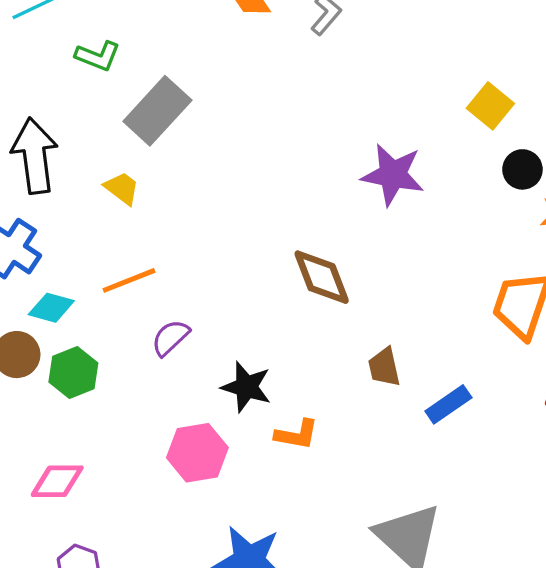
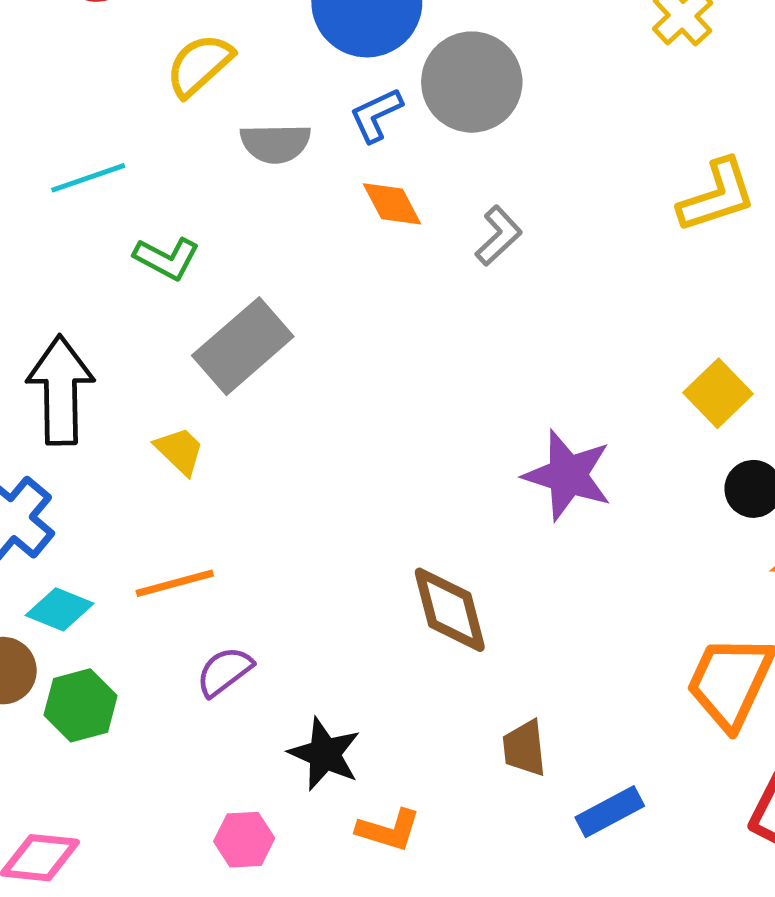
pink hexagon: (197, 453) -> (244, 840), size x0.7

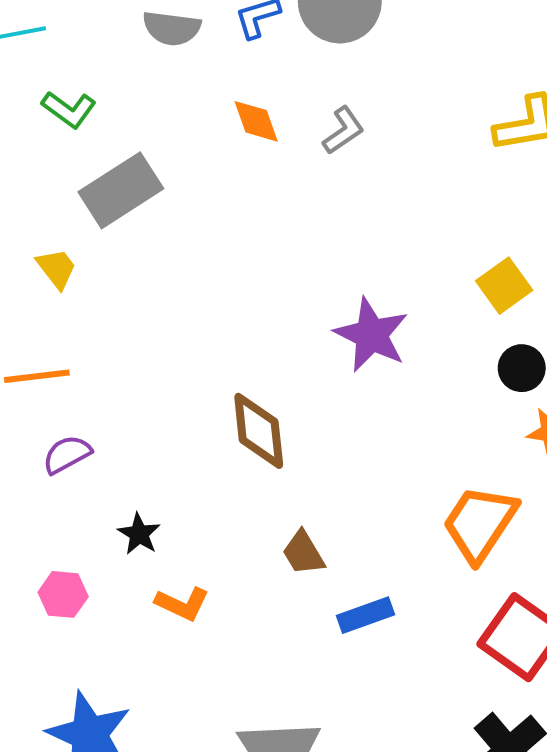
orange diamond: (392, 204) -> (256, 121), moved
brown trapezoid: (524, 748) -> (303, 553), turned -33
black star: (325, 754) -> (139, 534), size x0.7

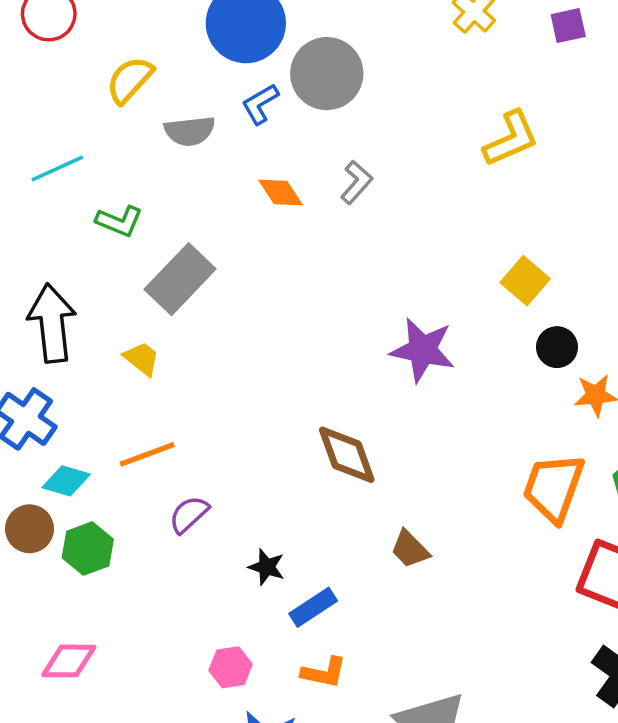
pink hexagon: (63, 594) -> (231, 667), moved
orange L-shape: (182, 604) -> (324, 673), moved
blue rectangle: (366, 615) -> (313, 607), moved

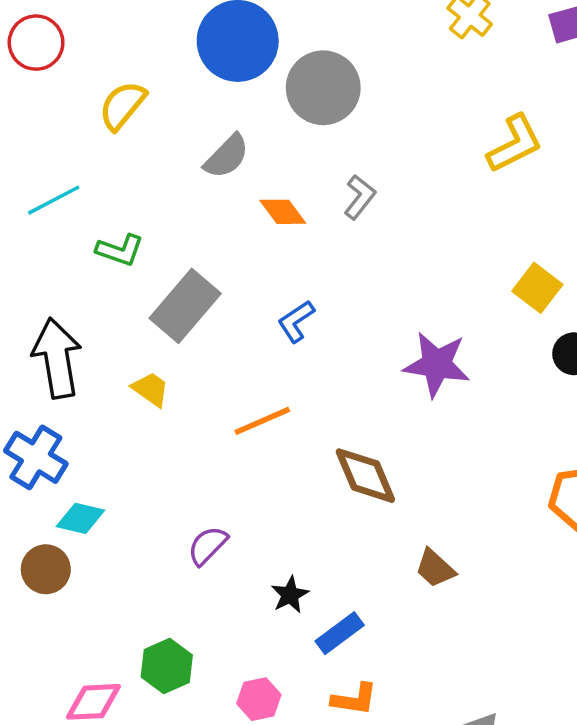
blue L-shape: (260, 104) -> (296, 321), moved
gray semicircle: (190, 131) -> (227, 156), moved, turned -36
orange line: (147, 454) -> (262, 421), moved
green hexagon: (88, 549) -> (167, 666), moved
black star: (267, 567) -> (290, 595), turned 30

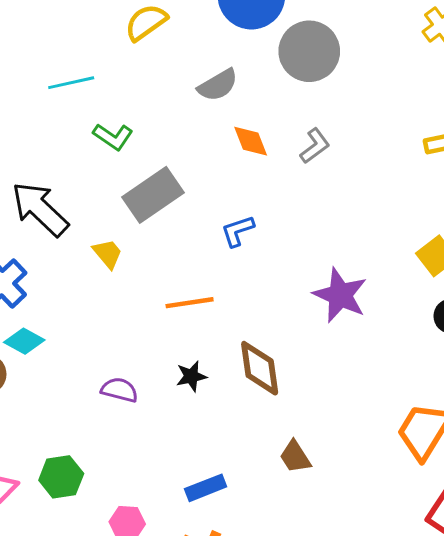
black arrow: (57, 358) -> (40, 209), turned -52
purple semicircle: (208, 545) -> (119, 390), turned 45
black star: (290, 595) -> (191, 376), moved

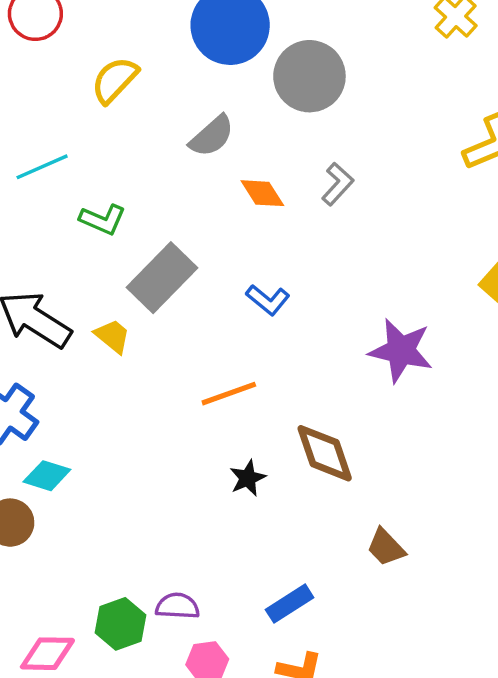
blue L-shape: (238, 231) -> (268, 300), turned -111
yellow trapezoid: (108, 254) -> (112, 336), moved
purple semicircle: (119, 390) -> (177, 606), moved

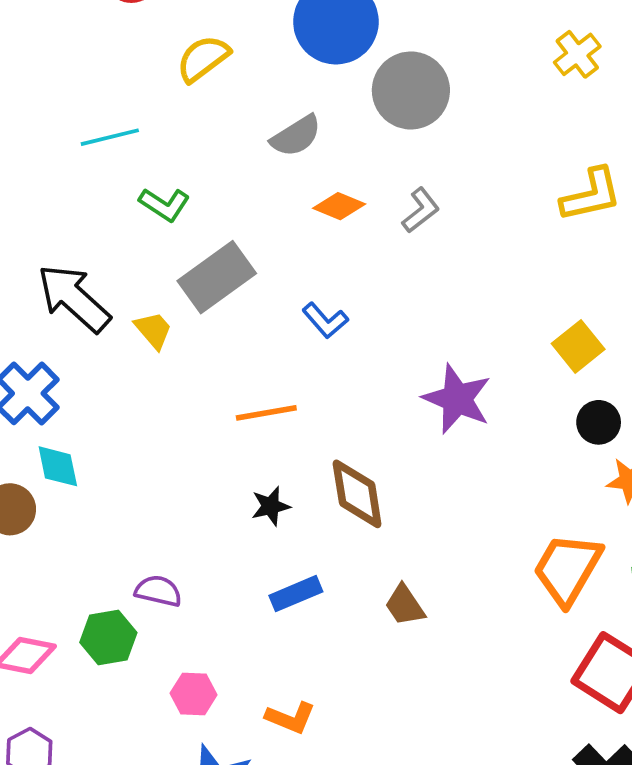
orange diamond: (262, 193) -> (339, 206), turned -45
cyan diamond: (47, 476) -> (58, 466), turned 51
blue rectangle: (290, 604) -> (296, 594), moved
purple semicircle: (177, 606) -> (158, 591), moved

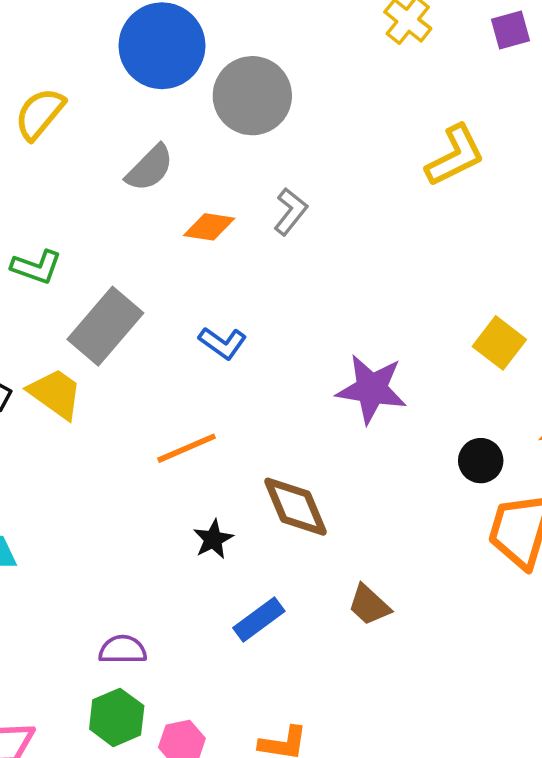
yellow trapezoid: (153, 330) -> (55, 394), size x1.4
yellow square: (578, 346) -> (499, 343), moved
black circle: (599, 422) -> (481, 461), moved
green hexagon: (108, 637) -> (117, 717), moved

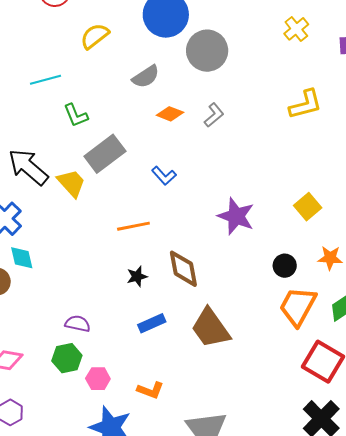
green L-shape: (36, 267) -> (76, 115), turned 36
brown trapezoid: (369, 605) -> (211, 328), size x1.8

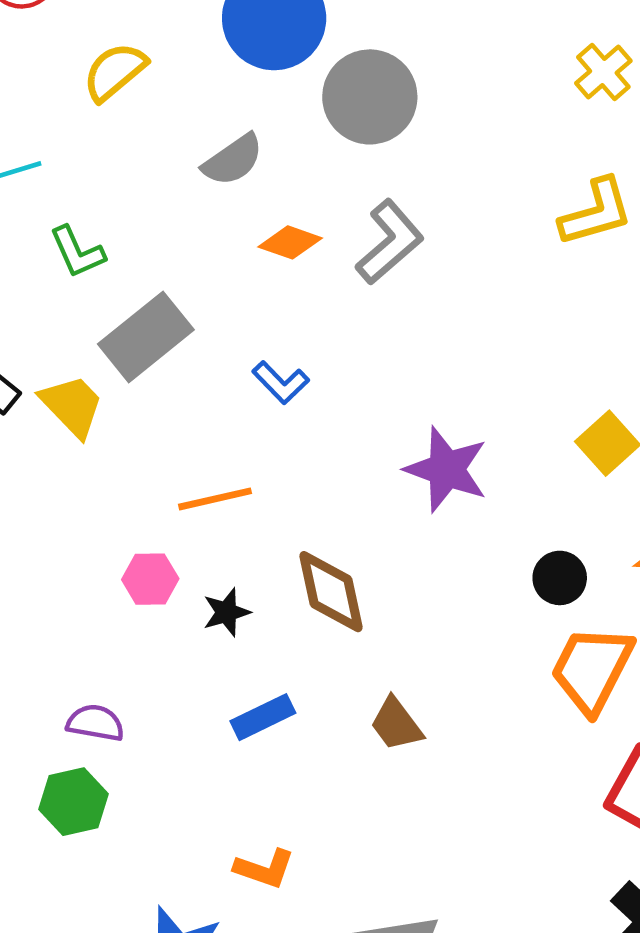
yellow cross: (296, 29) -> (603, 72), moved
gray L-shape: (214, 115) -> (390, 242), size x1.5
brown trapezoid: (211, 328) -> (396, 724), size x0.6
pink hexagon: (98, 379) -> (150, 579), moved

